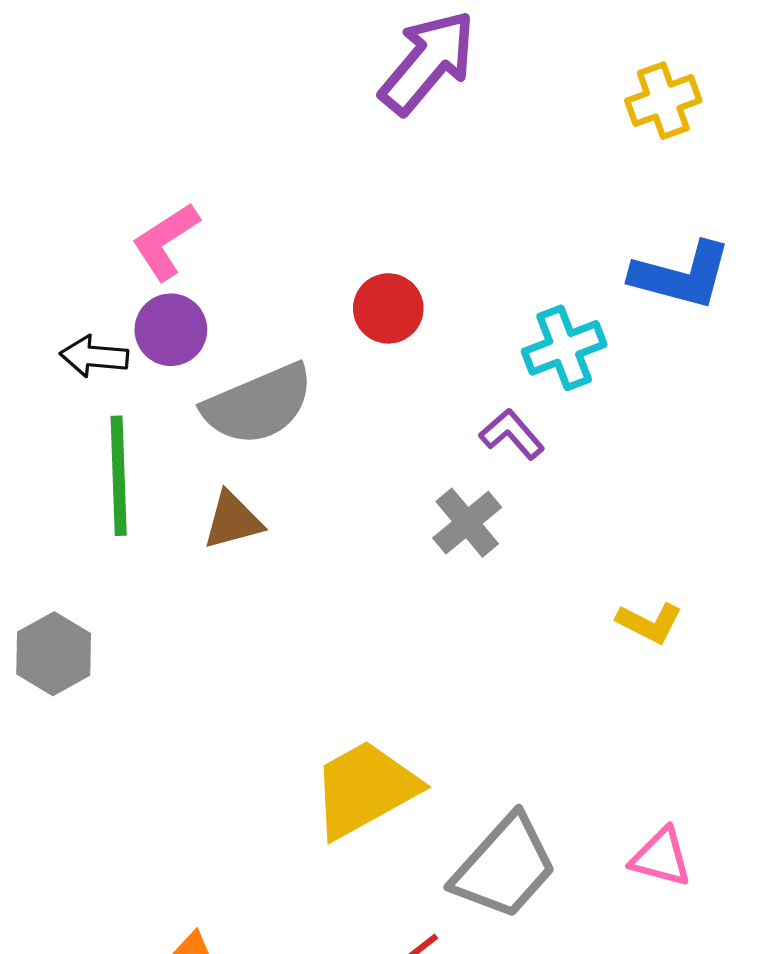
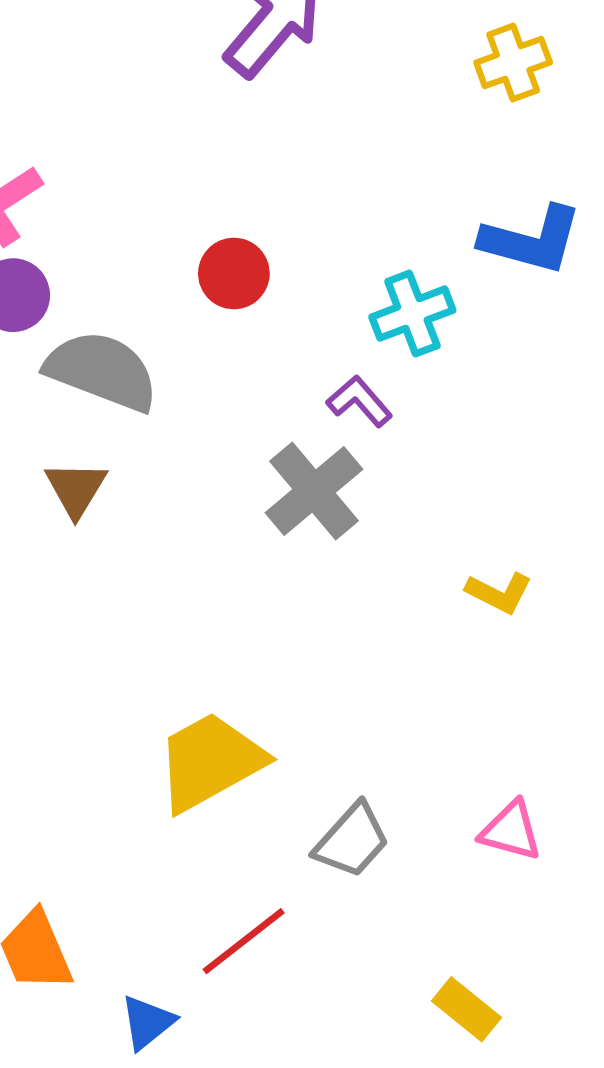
gray semicircle: (258, 404) -> (102, 371), turned -136
brown triangle: (233, 520) -> (76, 489), turned -44
gray cross: (467, 523) -> (314, 491), size x1.4
gray trapezoid: (504, 867) -> (352, 841), size x0.7

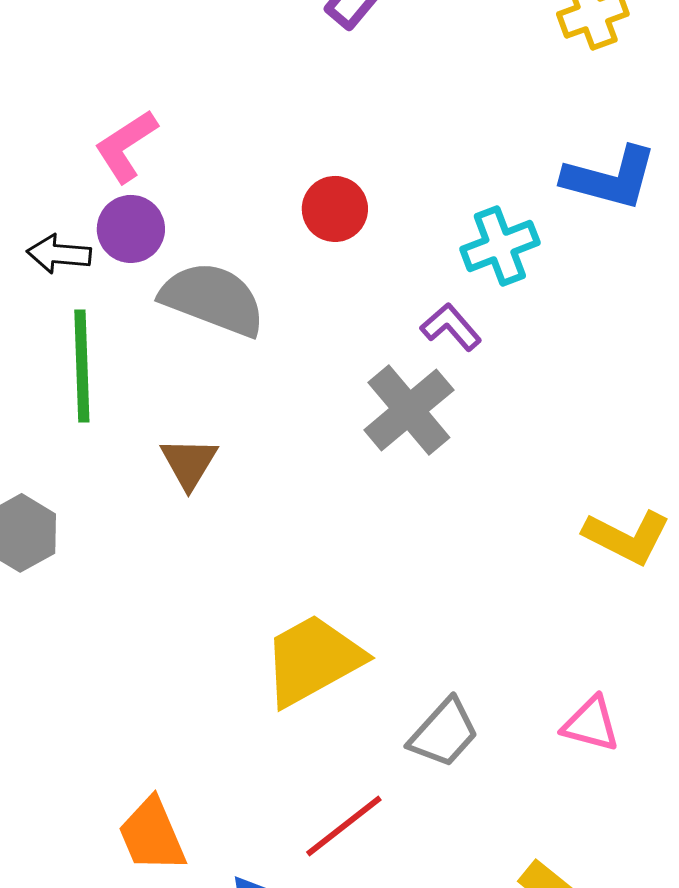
brown triangle: (76, 489) -> (189, 463), moved
yellow L-shape: (499, 593) -> (627, 537), moved, size x1.4

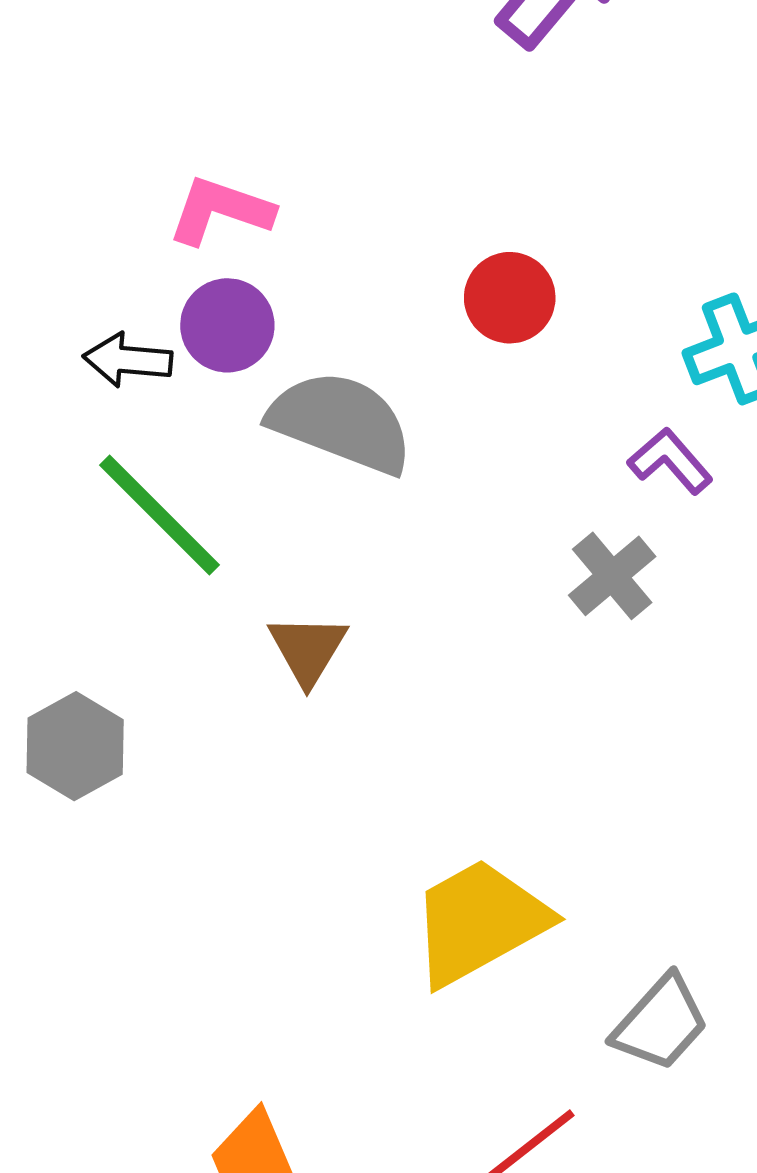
pink L-shape: (126, 146) -> (220, 211), turned 52
green line: (82, 366) -> (160, 515), turned -43
gray cross: (409, 410) -> (612, 576), size x0.7

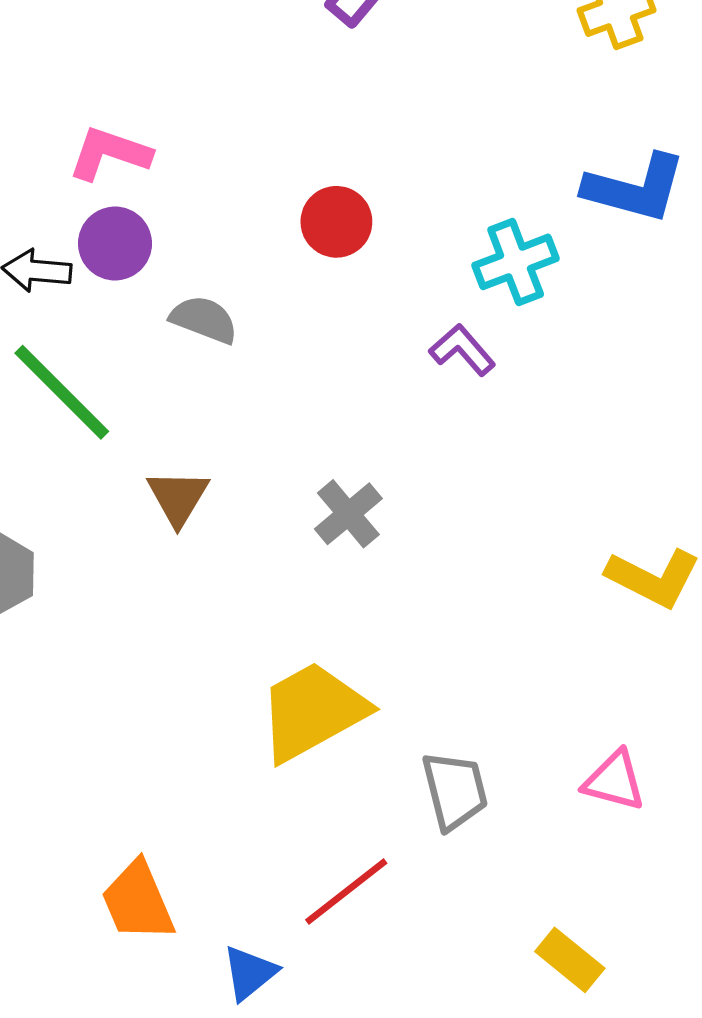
gray semicircle: (341, 422) -> (204, 319), size x0.6
gray cross: (612, 576) -> (348, 514), moved
gray trapezoid: (661, 1023) -> (455, 791), turned -56

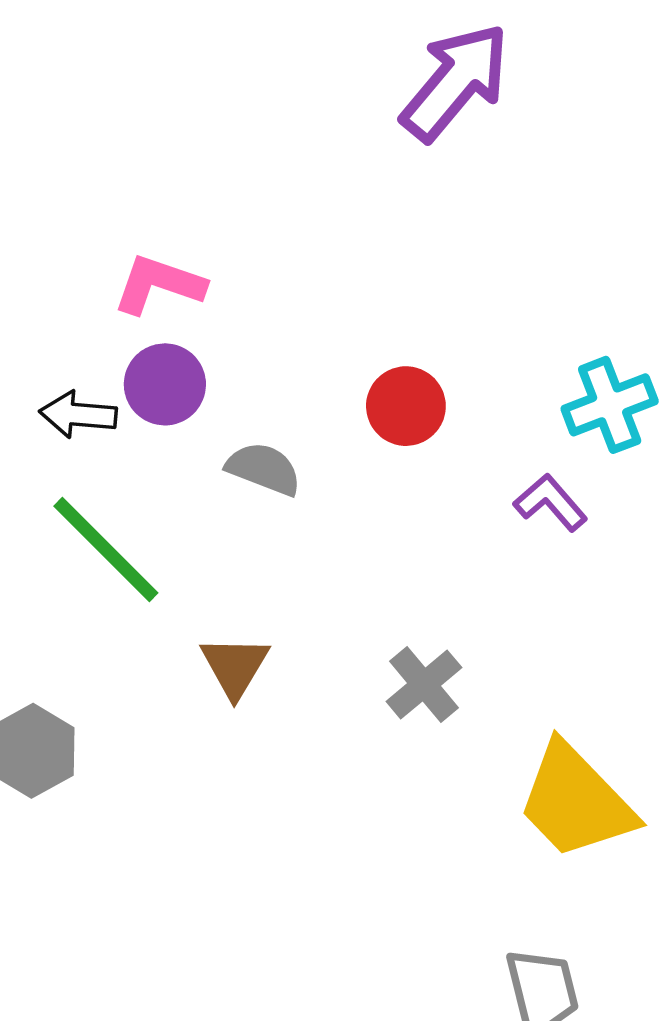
red circle: (336, 222) -> (406, 406), moved
yellow trapezoid: (313, 711) -> (576, 801), moved, turned -105

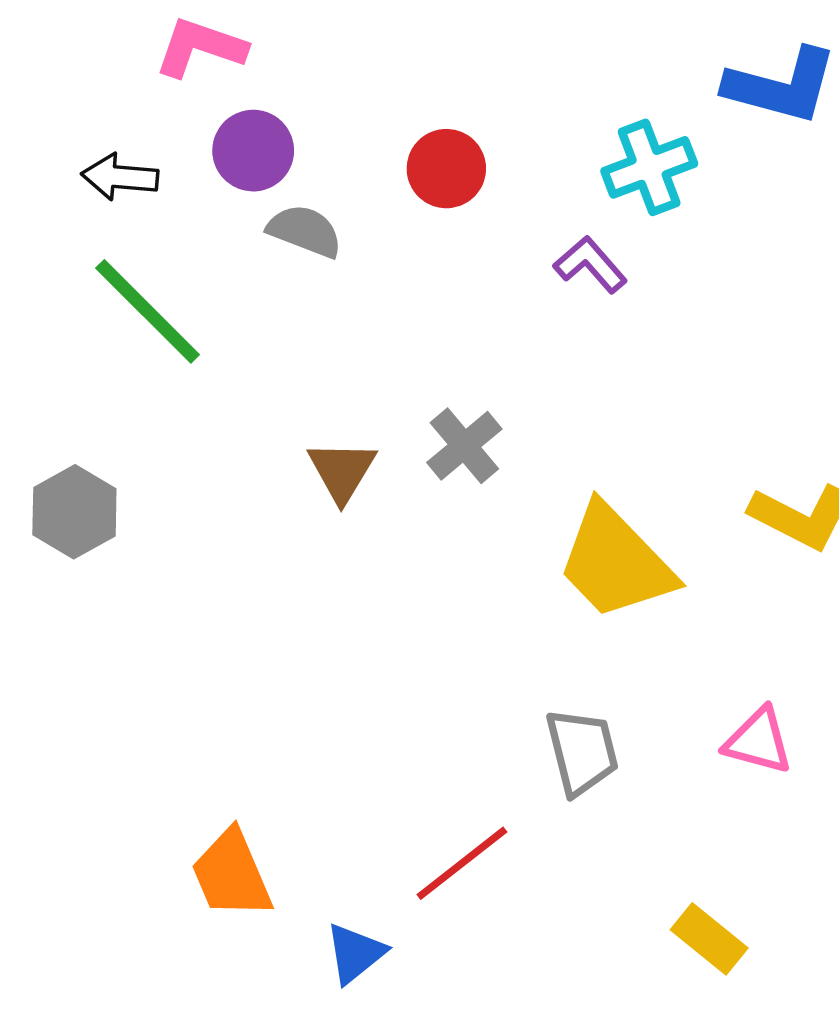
purple circle: (165, 384) -> (253, 151), moved
brown triangle: (235, 666) -> (342, 471), moved

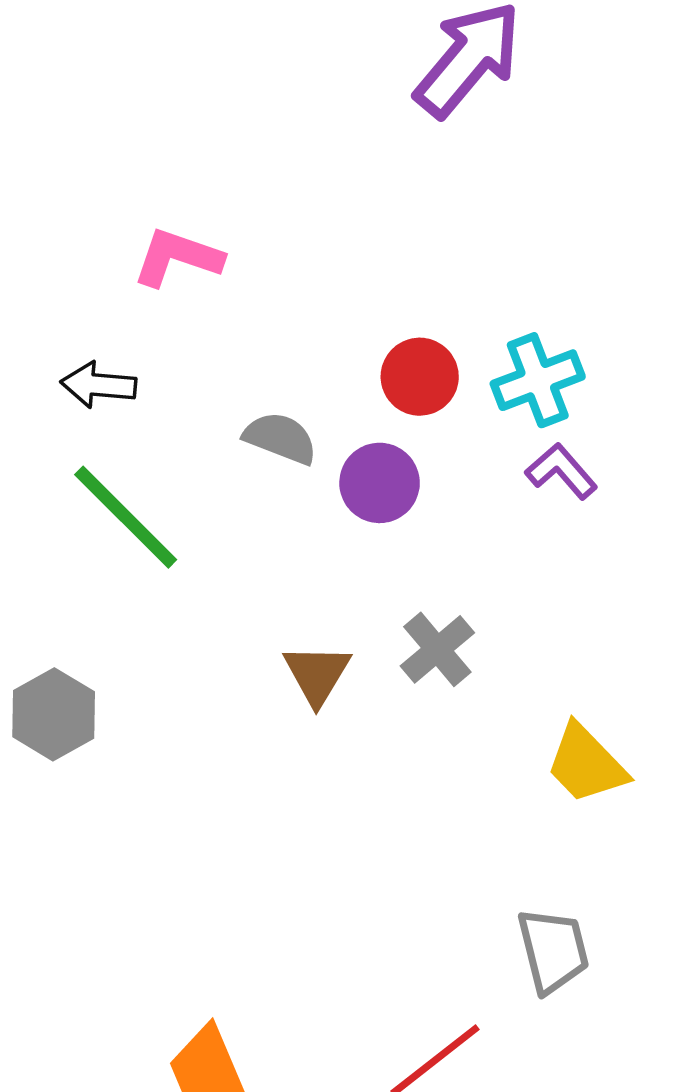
purple circle: (253, 151) -> (380, 483), moved
cyan cross: (649, 167) -> (538, 380), moved
yellow trapezoid: (616, 562) -> (586, 764), size x0.7

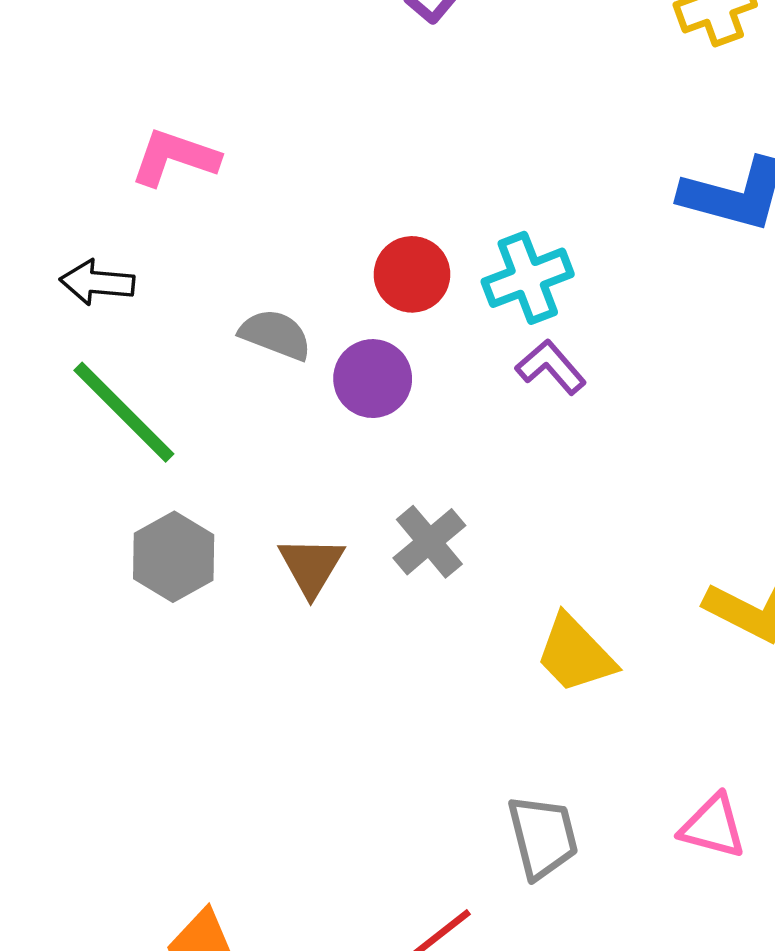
gray hexagon: (54, 714) -> (174, 557), moved

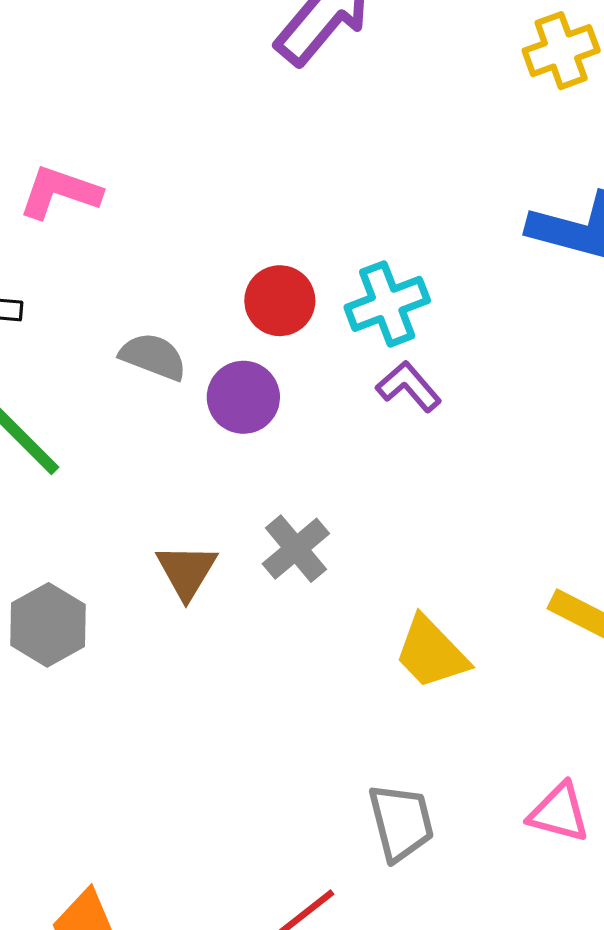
gray hexagon: (174, 557) -> (48, 625), moved

